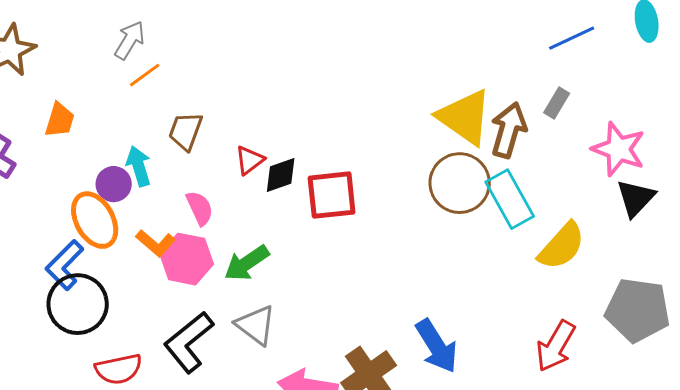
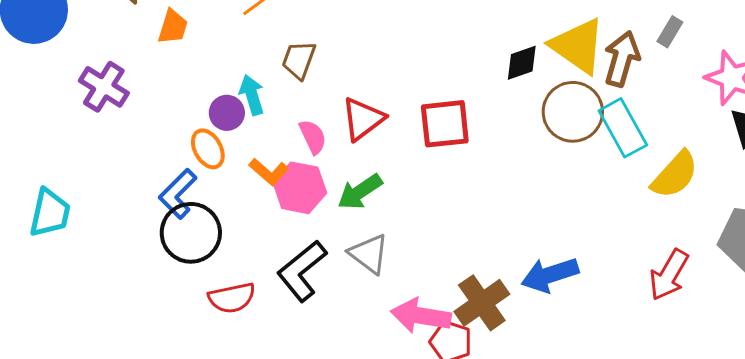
orange trapezoid: (60, 120) -> (173, 27), moved
red triangle: (250, 160) -> (363, 119), moved, size x1.5
black diamond: (281, 175) -> (522, 63), moved
orange ellipse: (95, 220) -> (208, 149), size x0.7
blue arrow: (437, 346) -> (550, 275), turned 104

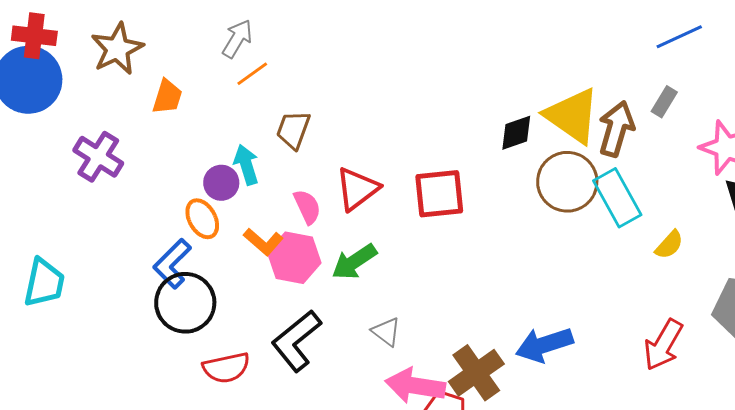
yellow semicircle: (675, 175) -> (669, 245), size x0.6
gray triangle: (369, 254) -> (386, 332), moved, size x0.7

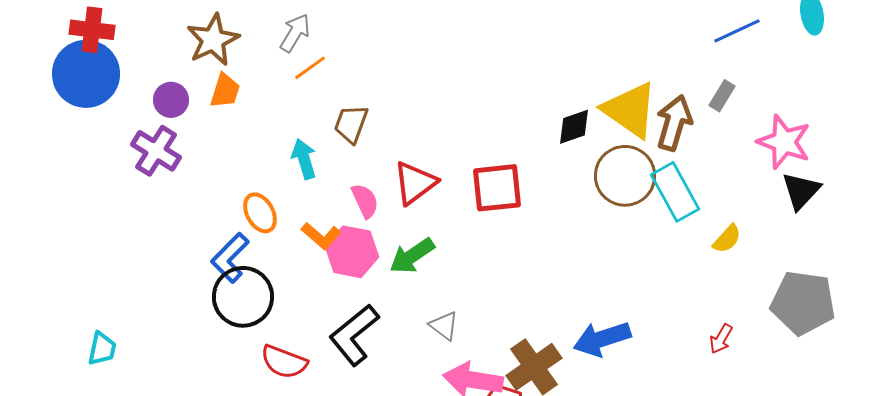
brown star: (117, 49) -> (213, 40), moved
purple circle: (221, 183) -> (171, 100), moved
cyan trapezoid: (44, 283) -> (102, 349), moved, size x0.7
red arrow: (663, 345) -> (721, 339), size x0.6
red semicircle: (226, 368) -> (284, 362), turned 33

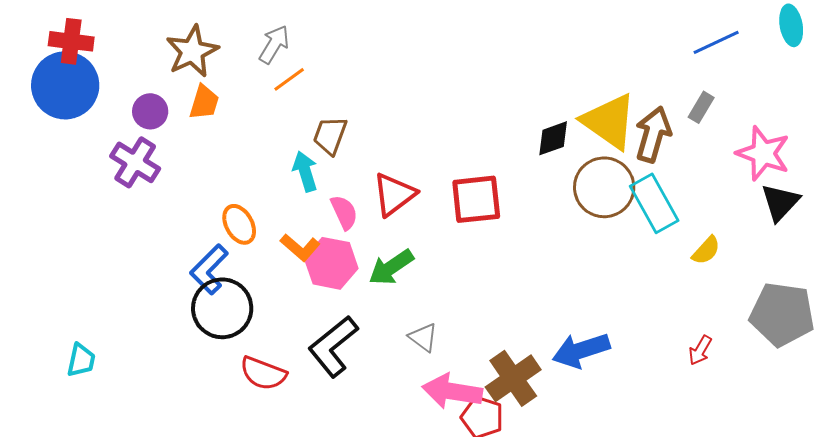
cyan arrow: (304, 159) -> (305, 171), moved

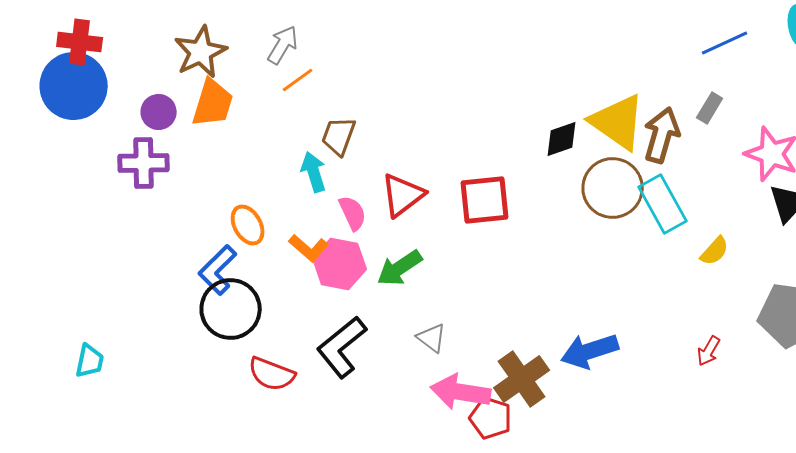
orange trapezoid: (204, 102) -> (213, 103), size x1.4
purple cross: (135, 162) -> (144, 163), turned -33

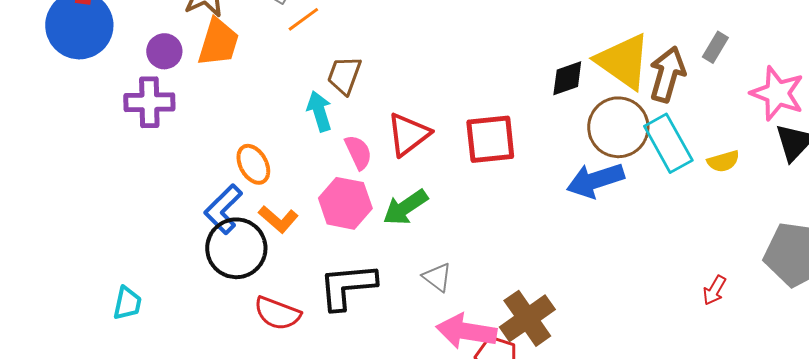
orange L-shape: (309, 248) -> (278, 219), moved
yellow semicircle: (715, 251) -> (723, 161), moved, turned 32
black L-shape: (342, 347) -> (347, 286), turned 34
blue arrow: (590, 351) -> (595, 180), moved
cyan trapezoid: (90, 361) -> (127, 303), moved

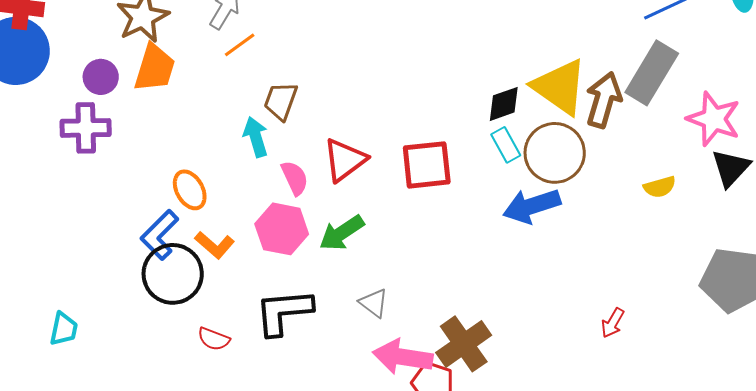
gray rectangle: (715, 47) -> (652, 73), size x2.0
cyan rectangle: (668, 143) -> (506, 145), moved, size x0.6
red arrow: (714, 290) -> (613, 323), moved
red semicircle: (277, 313) -> (214, 339), size x0.7

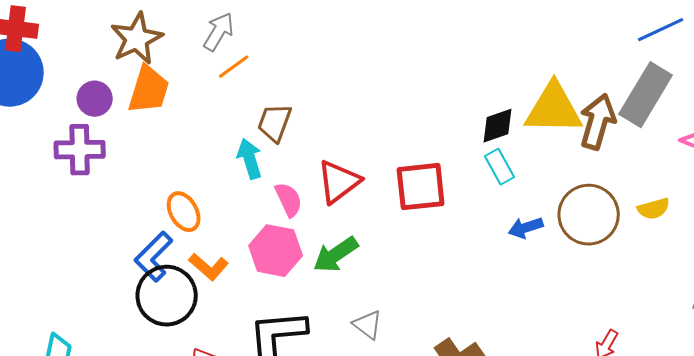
yellow triangle: (560, 87) -> (554, 109), turned -34
brown circle: (555, 153) -> (589, 215), moved
blue arrow: (532, 206) -> (526, 228), size x0.6

